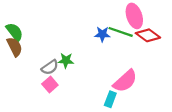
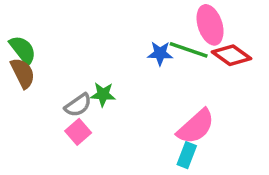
cyan rectangle: (110, 99) -> (187, 155), moved

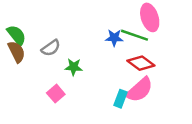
red diamond: (231, 55) -> (141, 63), moved
gray semicircle: (78, 105) -> (51, 48), moved
cyan rectangle: (187, 155) -> (121, 99), moved

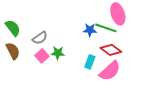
brown semicircle: (16, 52) -> (13, 51), moved
pink square: (56, 94) -> (42, 56), moved
cyan rectangle: (121, 99) -> (90, 62), moved

